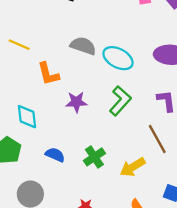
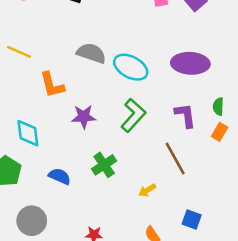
green cross: (94, 157) -> (104, 165), moved
yellow arrow: (133, 167) -> (147, 190), size x0.6

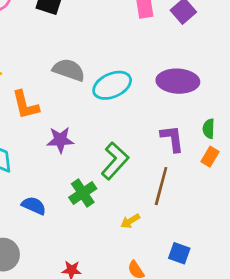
cyan ellipse: (131, 67) -> (112, 85), turned -52
green L-shape: (133, 115) -> (115, 161), moved
brown line: (175, 159) -> (161, 186), turned 44

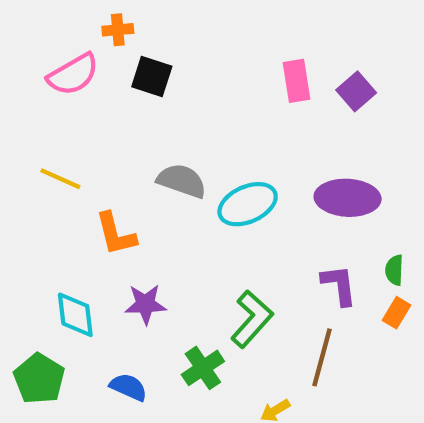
purple star: (60, 140) -> (145, 304), moved

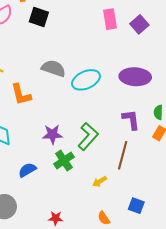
purple star: (145, 304) -> (52, 134), moved
blue semicircle: (128, 387) -> (27, 170), turned -54

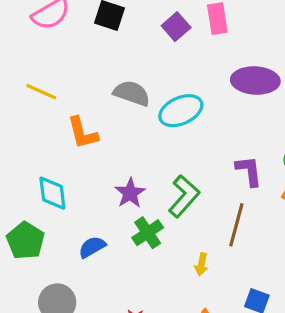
purple square: (139, 24) -> (176, 27), moved
purple ellipse: (135, 77) -> (255, 81), moved
purple star: (52, 134) -> (130, 193), turned -30
yellow arrow: (100, 181) -> (201, 264), turned -48

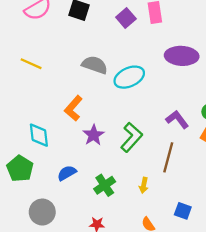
orange L-shape: (83, 133) -> (73, 108), moved, turned 55
purple L-shape: (249, 171) -> (177, 119), turned -30
green cross: (148, 233) -> (105, 185), moved

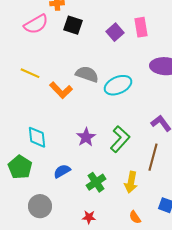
orange L-shape: (73, 108) -> (61, 90), moved, turned -85
yellow arrow: (144, 185) -> (131, 182), size x1.5

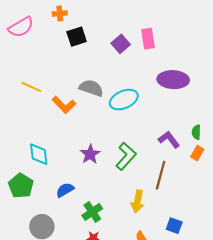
pink semicircle: (36, 24) -> (21, 27), moved
black square: (73, 25) -> (77, 37), turned -36
green cross: (96, 182) -> (92, 212), moved

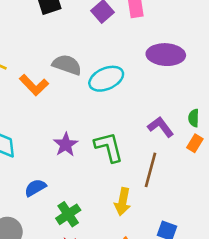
green L-shape: (126, 156) -> (109, 147), turned -56

